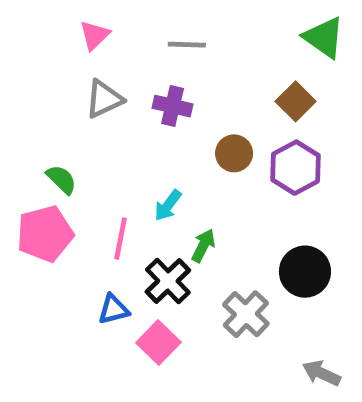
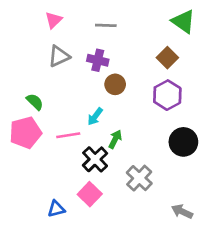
brown circle: (234, 153) -> (115, 84), moved
pink line: (121, 238) -> (68, 135), turned 70
black circle: (305, 272) -> (183, 142), moved
blue triangle: (113, 309) -> (56, 209), moved

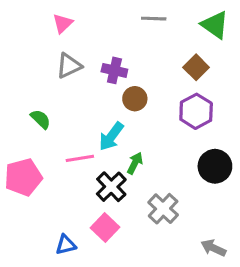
gray line: (106, 25) -> (154, 19), moved
cyan arrow: (95, 116) -> (111, 136), size x1.4
pink pentagon: (25, 133) -> (23, 177), moved

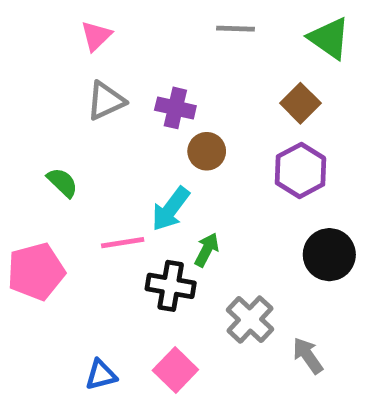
black cross: (111, 187) -> (171, 286), turned -36
pink square: (105, 228) -> (175, 370), moved
gray arrow: (213, 248) -> (308, 356), moved, turned 30

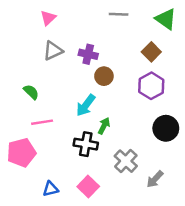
pink line: (123, 243) -> (42, 122), moved
pink pentagon: (36, 271) -> (21, 153), moved
gray arrow: (308, 356) -> (155, 179), turned -102

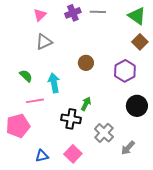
brown square: (151, 52) -> (140, 42), moved
purple cross: (88, 54) -> (73, 13), moved, turned -35
cyan arrow: (86, 105) -> (54, 83), moved, turned 132

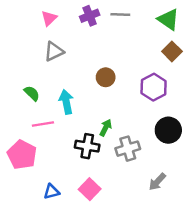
pink pentagon: (18, 126) -> (22, 155), turned -30
gray cross: (104, 133) -> (128, 149), moved, turned 30

